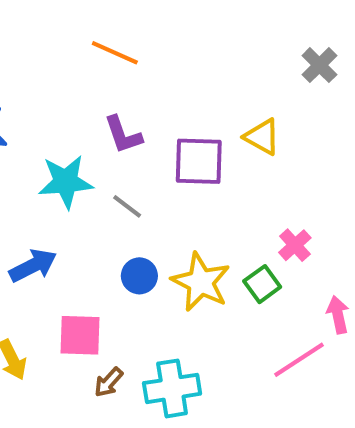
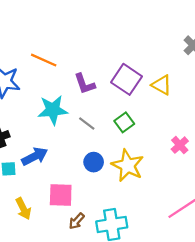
orange line: (115, 53) -> (44, 60), moved
purple square: (199, 161) -> (126, 79), moved, turned 32
green square: (262, 284) -> (124, 122), moved

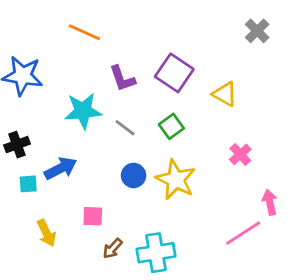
orange line: (44, 60) -> (84, 32), moved
yellow triangle: (162, 85) -> (225, 94), moved
pink square: (61, 195) -> (93, 216), size x0.7

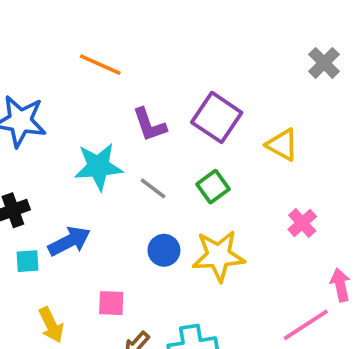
yellow star: (176, 180) -> (219, 256), turned -30

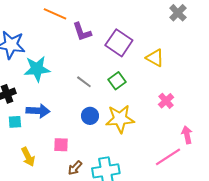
purple L-shape: (149, 125) -> (82, 32), moved
cyan star: (98, 167) -> (37, 69), moved
blue arrow: (69, 241) -> (38, 111), turned 30

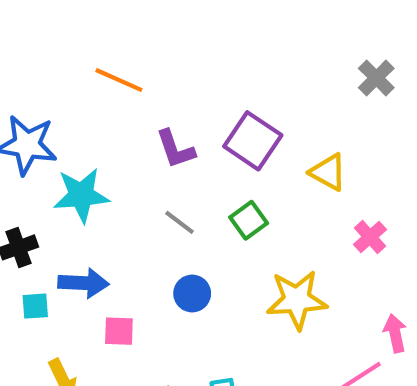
purple L-shape: (82, 32) -> (175, 149), moved
pink cross: (166, 101) -> (370, 237), moved
yellow star: (120, 119) -> (297, 300), moved
pink square: (61, 145) -> (119, 331), moved

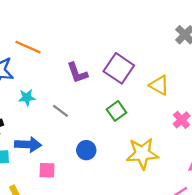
orange line: (119, 80) -> (28, 47), moved
cyan star: (81, 195) -> (27, 97), size x0.6
gray line: (180, 222) -> (60, 111), moved

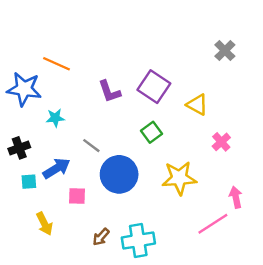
gray line: (60, 111) -> (91, 146), moved
blue arrow: (28, 145) -> (57, 168), turned -35
blue circle: (86, 150) -> (119, 174), size x1.8

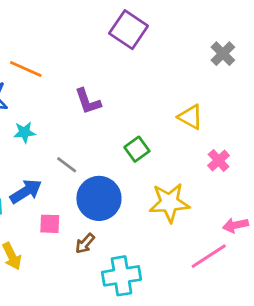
purple square: (154, 87) -> (129, 30), moved
pink arrow: (236, 197) -> (235, 225), turned -90
brown arrow: (101, 237) -> (85, 243), moved

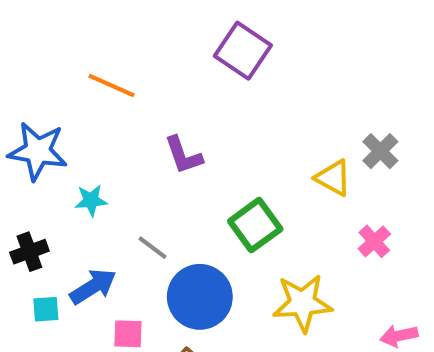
gray cross: (223, 54) -> (380, 151), moved
orange line: (26, 69) -> (112, 85), moved
green square: (137, 149) -> (255, 225), size x1.4

